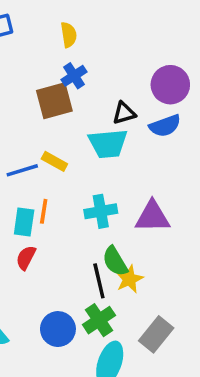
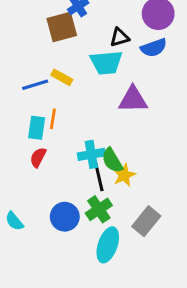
cyan cross: (101, 211) -> (91, 154), moved
purple triangle: (152, 217) -> (133, 100), moved

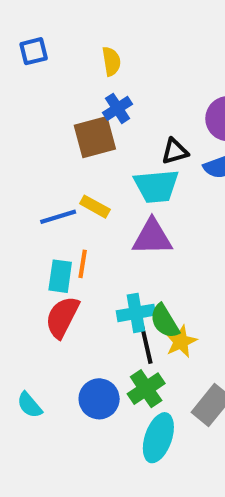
purple triangle: (133, 100) -> (152, 237), moved
red semicircle: (38, 157) -> (62, 317), size x1.5

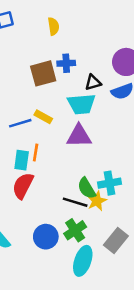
blue cross: (117, 108) -> (66, 63), moved, turned 30
cyan cross: (136, 313) -> (110, 183), moved
black line: (146, 344) -> (75, 202), turned -60

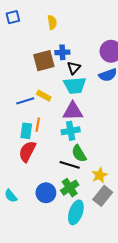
black triangle: (93, 82) -> (74, 68), moved, turned -32
cyan cross: (110, 183) -> (71, 131), moved
yellow star: (97, 201) -> (100, 175), moved

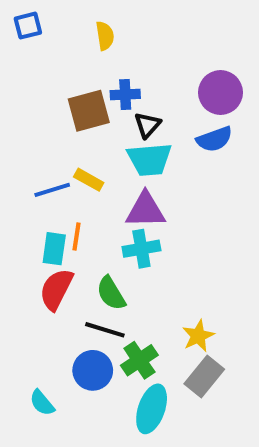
green semicircle: (79, 154) -> (111, 293), moved
black line: (70, 165) -> (105, 330), moved
cyan semicircle: (11, 196) -> (42, 403), moved

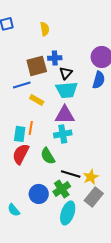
blue semicircle: (214, 139) -> (99, 80), turned -54
blue line: (52, 190) -> (22, 85), moved
black line: (105, 330) -> (71, 174), moved

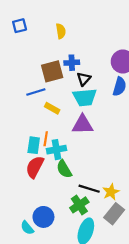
cyan cross: (63, 134) -> (57, 150), moved
blue circle: (39, 194) -> (43, 217), moved

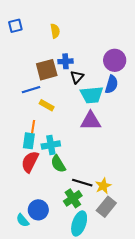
cyan trapezoid: (85, 97) -> (92, 95), moved
purple triangle: (83, 125) -> (91, 121), moved
orange line: (46, 139) -> (33, 127), moved

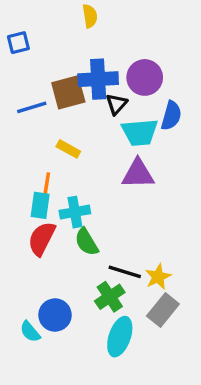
blue square: (15, 26) -> (18, 43), moved
yellow semicircle: (55, 31) -> (90, 16), moved
purple circle: (115, 60) -> (145, 77), moved
blue cross: (66, 61) -> (98, 79), size x1.6
blue line: (31, 90) -> (32, 107), moved

